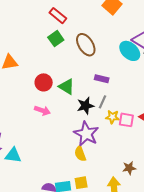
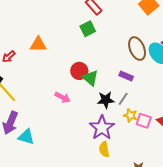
brown ellipse: (86, 45) -> (137, 49), moved
red circle: (44, 82) -> (79, 71), moved
yellow semicircle: (80, 154) -> (104, 149), moved

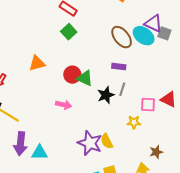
orange triangle: (38, 44) -> (37, 63), moved
yellow star: (130, 115) -> (134, 122), moved
purple star: (102, 128) -> (90, 143), moved
yellow semicircle: (104, 149) -> (107, 141), moved

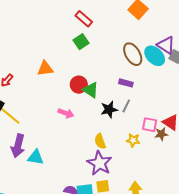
yellow semicircle: (107, 141) -> (100, 141), moved
purple star: (90, 143) -> (99, 163), moved
brown star: (156, 152) -> (161, 134), moved

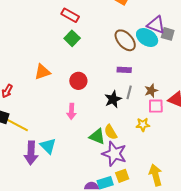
green triangle: (91, 90) -> (97, 136), moved
pink arrow: (66, 113) -> (72, 111), turned 84
brown star: (161, 134) -> (151, 91), moved
cyan triangle: (36, 157) -> (48, 146), moved, turned 48

